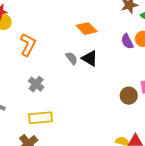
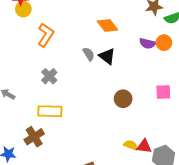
purple semicircle: (127, 41) -> (147, 43), turned -56
brown circle: (129, 96) -> (123, 99), moved

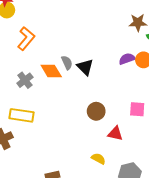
orange diamond: (108, 25) -> (51, 71), moved
purple semicircle: (147, 43) -> (127, 59), turned 140
red triangle: (144, 146) -> (115, 134), moved

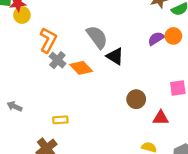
gray semicircle: (67, 63) -> (97, 37), moved, size x1.6
gray cross: (25, 80) -> (57, 60), moved
yellow rectangle: (21, 115) -> (60, 120), size x0.6

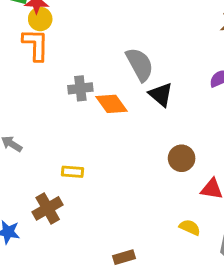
orange L-shape: (48, 40) -> (36, 45), moved, turned -35
gray cross: (57, 60) -> (80, 88), turned 35

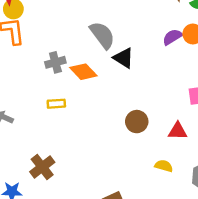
brown circle: (182, 158) -> (137, 122), moved
yellow rectangle: (73, 172) -> (56, 104), moved

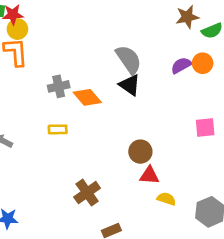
gray semicircle: (102, 35) -> (129, 59), moved
red triangle: (178, 131) -> (149, 175), moved
brown cross: (42, 167) -> (87, 193), moved

